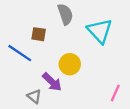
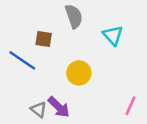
cyan triangle: (100, 31) -> (113, 35), size x0.7
purple arrow: (52, 82) -> (59, 107), moved

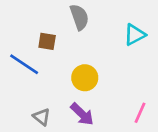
cyan triangle: (113, 35) -> (135, 35), moved, turned 45
purple arrow: (59, 107) -> (82, 114), moved

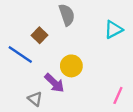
brown square: (47, 41) -> (40, 35), turned 35
purple arrow: (82, 114) -> (54, 83), moved

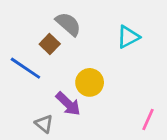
gray semicircle: (67, 15) -> (68, 24), moved, turned -30
cyan triangle: (113, 30) -> (128, 37), moved

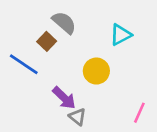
yellow circle: (90, 82) -> (96, 71), moved
gray triangle: (44, 124) -> (78, 117), moved

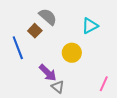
blue line: (24, 64) -> (18, 48), turned 35

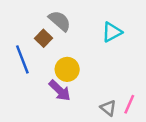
yellow circle: (72, 53) -> (67, 69), moved
gray triangle: (58, 87) -> (108, 108), moved

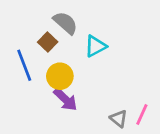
cyan triangle: (112, 32) -> (95, 46), moved
yellow circle: (67, 69) -> (60, 76), moved

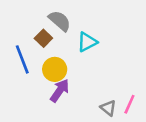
purple arrow: (65, 99) -> (60, 91), turned -100

